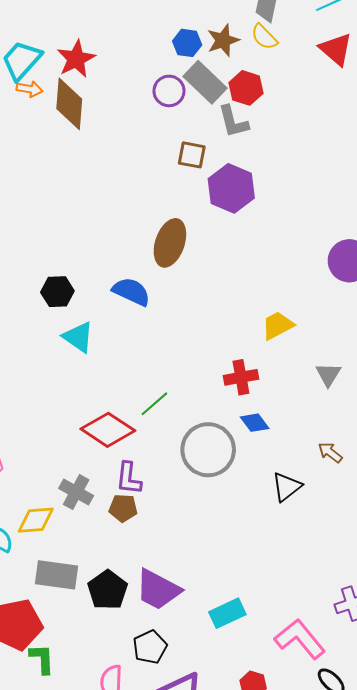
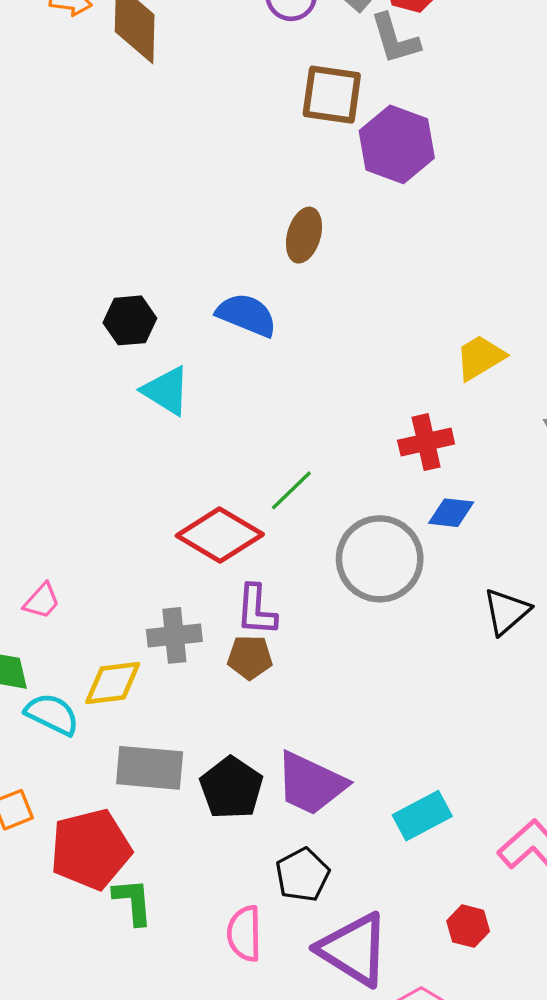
brown square: (192, 155) -> (332, 95), size x1.4
brown ellipse: (170, 243) -> (304, 235), size x0.7
blue diamond: (255, 423) -> (451, 513), turned -44
gray cross: (76, 492) -> (174, 635), turned -32

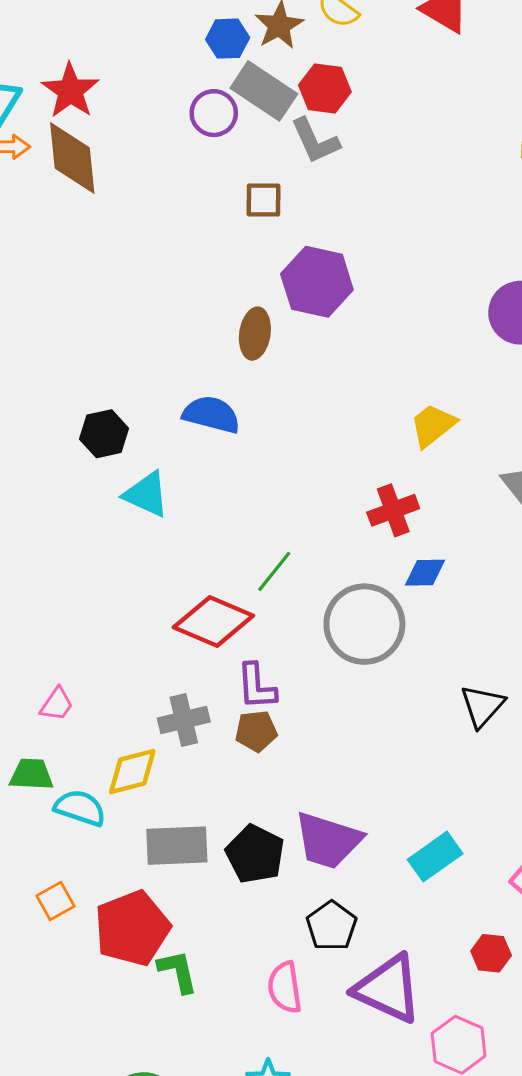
brown square: (332, 95) -> (263, 200), size x0.7
purple hexagon: (397, 144) -> (317, 282), moved
black triangle: (506, 611) -> (482, 706), moved

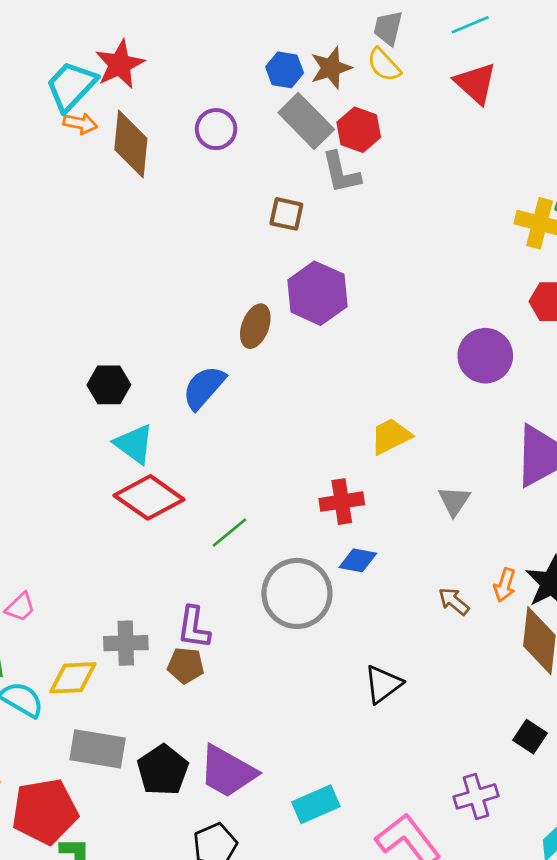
red star: (70, 91) -> (120, 64), moved
purple circle: (214, 113) -> (216, 129), moved
blue semicircle: (211, 414) -> (204, 387), turned -75
red diamond: (213, 621) -> (149, 497), moved

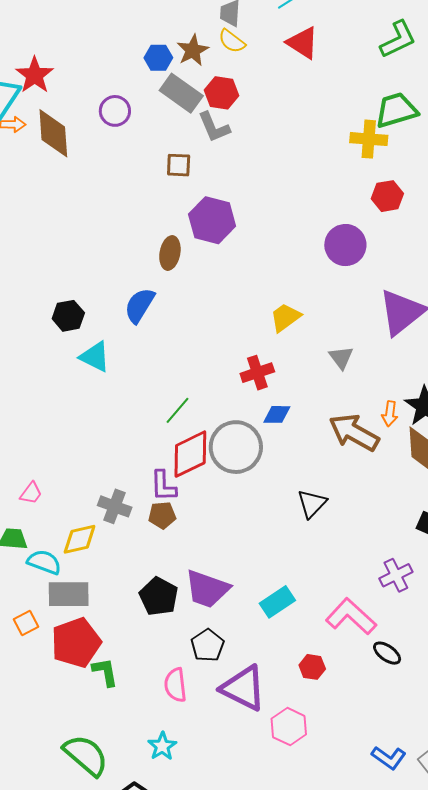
red diamond: (149, 497) -> (190, 454), moved, turned -51
brown arrow: (454, 601) -> (354, 433), size x2.0
gray cross: (126, 643) -> (115, 506), turned 32
gray rectangle: (98, 749) -> (69, 594), moved

